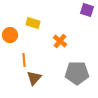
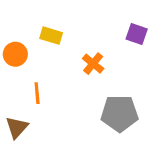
purple square: (87, 10) -> (137, 34), moved
brown triangle: (34, 78) -> (17, 127), moved

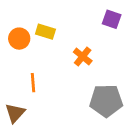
purple square: (137, 34) -> (112, 19), moved
orange circle: (15, 54) -> (19, 39), moved

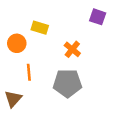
orange circle: (19, 39) -> (17, 43), moved
gray pentagon: (106, 101) -> (67, 83), moved

